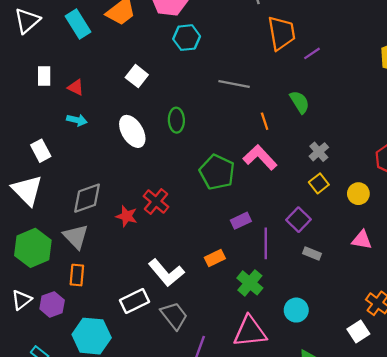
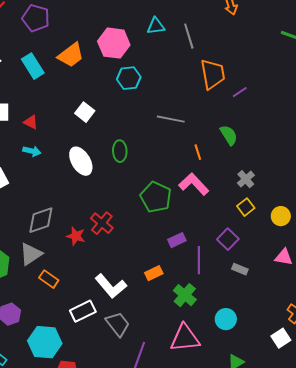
gray triangle: (76, 237) -> (31, 254), turned 40
orange rectangle: (77, 275) -> (49, 279), moved, turned -60

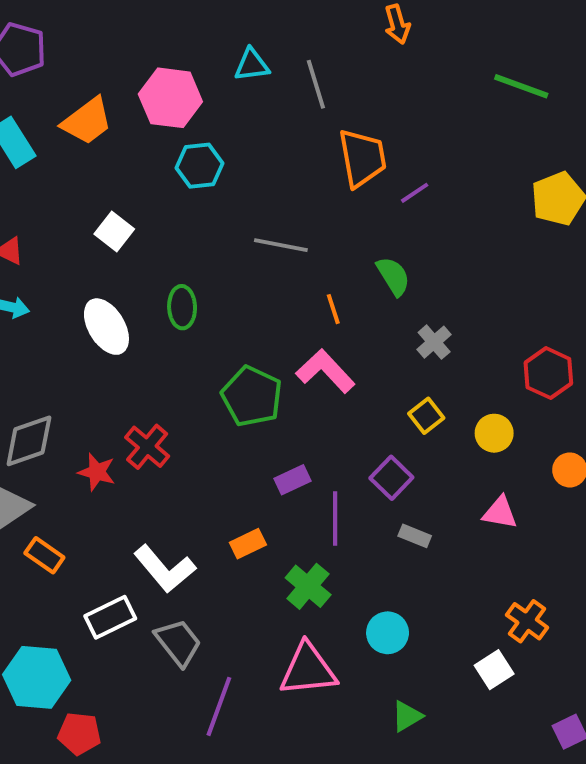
gray cross: (246, 179) -> (434, 342), moved

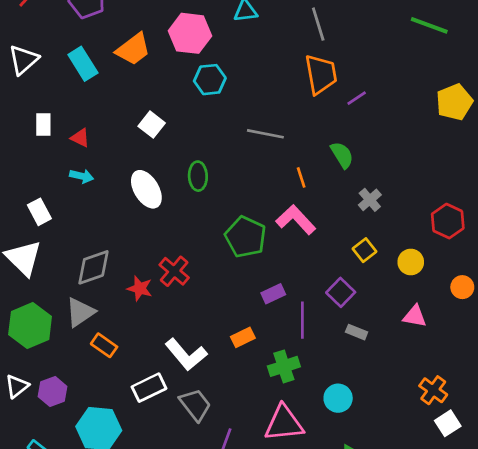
gray line: (316, 84) -> (318, 24), moved
green cross: (308, 586) -> (284, 366), turned 32
white square: (494, 670) -> (448, 423), moved

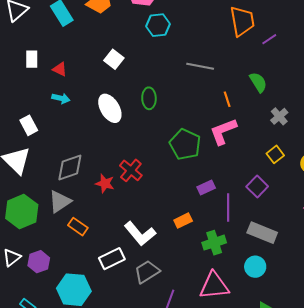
pink L-shape: (296, 220) -> (223, 131), turned -68
gray rectangle: (357, 332) -> (262, 233), moved, size x1.8
gray trapezoid: (195, 405) -> (147, 272), turned -84

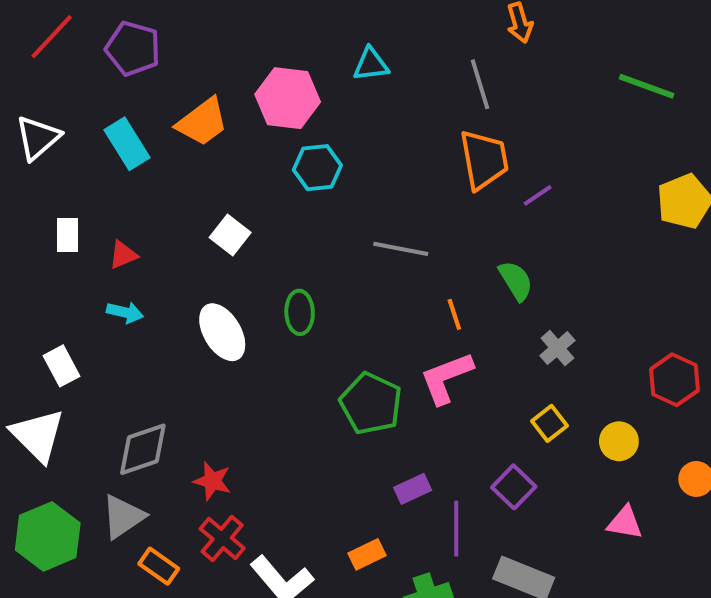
red triangle: (60, 69) -> (123, 255), turned -49
red cross: (131, 170) -> (222, 538), moved

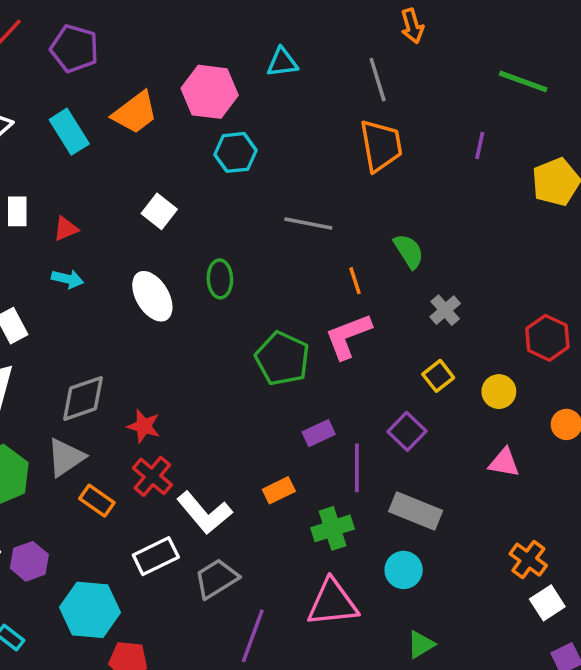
purple line: (538, 195) -> (480, 146), moved, turned -44

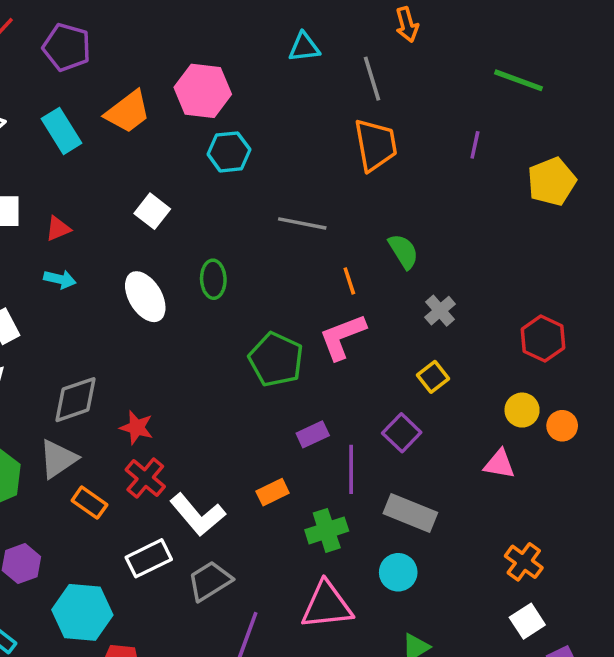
cyan triangle: (282, 62) -> (304, 47), moved
yellow circle: (499, 392) -> (522, 410), moved
white square: (547, 603) -> (527, 621), moved

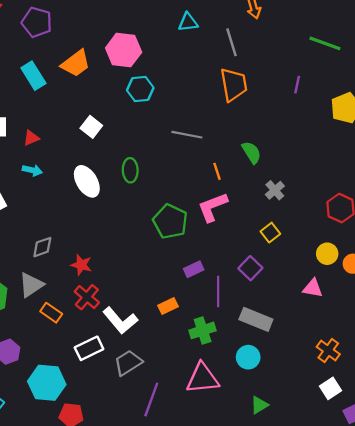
gray diamond: (75, 400) -> (42, 247), size x0.7

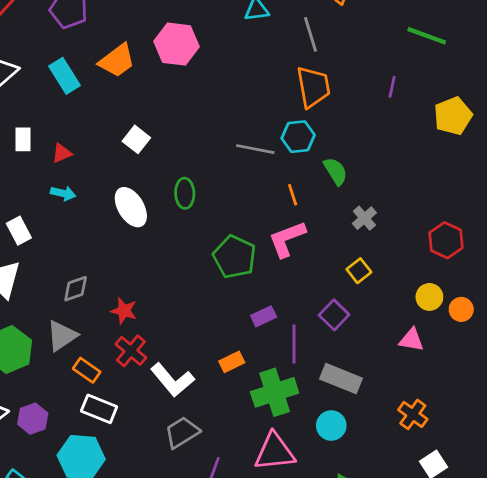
cyan hexagon: (140, 89) -> (298, 137), moved
green cross: (203, 330) -> (275, 392), size x1.4
white rectangle: (89, 348) -> (99, 409), moved, turned 48
orange cross: (328, 351) -> (413, 414), moved

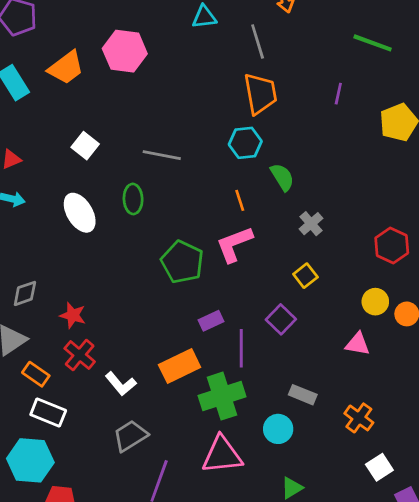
gray line: (255, 149) -> (162, 155), moved
orange rectangle: (232, 362) -> (180, 366), size x1.6
gray rectangle: (341, 379) -> (303, 395), moved, size x0.7
white L-shape: (172, 380) -> (121, 384), size x0.7

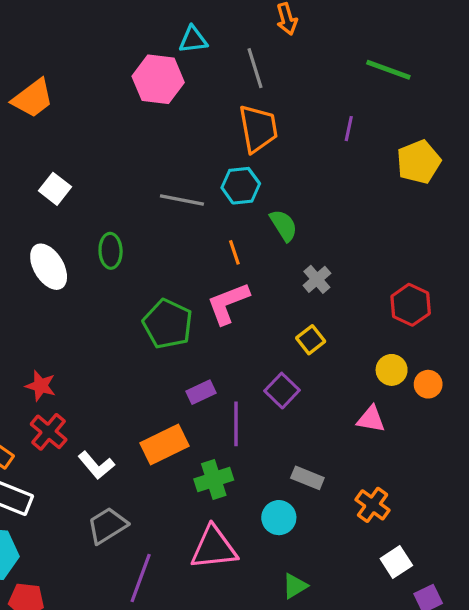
pink hexagon: (125, 51) -> (158, 79), moved
gray line: (162, 155) -> (182, 200), moved
green cross: (222, 396) -> (214, 479), size x0.7

